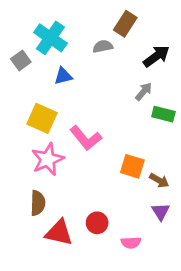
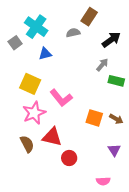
brown arrow: (159, 180) -> (116, 119), moved
brown semicircle: (38, 203) -> (27, 144), turned -30
red triangle: (59, 233) -> (52, 137), moved
pink semicircle: (131, 243) -> (103, 181), moved

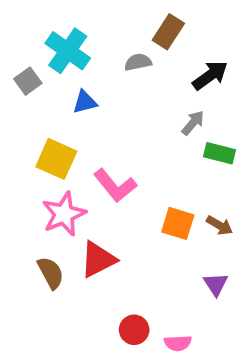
red triangle: (52, 137) -> (98, 260), turned -40
red circle: (69, 158) -> (134, 330), moved
pink semicircle: (103, 181) -> (178, 343), moved

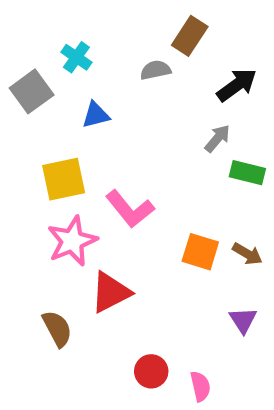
cyan cross: (68, 51) -> (76, 57), size x0.6
gray square: (28, 81) -> (32, 91), size x1.4
yellow square: (56, 159) -> (64, 179), turned -36
brown semicircle: (51, 273) -> (57, 329), moved
pink semicircle: (178, 343) -> (200, 386), turned -100

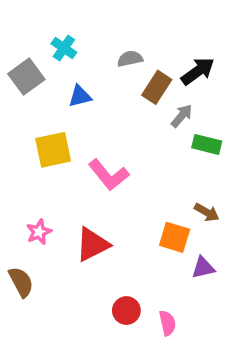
brown rectangle: (190, 36) -> (157, 87), moved
pink star: (72, 241) -> (39, 232), moved, size x0.6
orange square: (200, 252) -> (175, 237), moved
purple triangle: (243, 320) -> (203, 268), turned 50
brown semicircle: (57, 329) -> (21, 282), moved

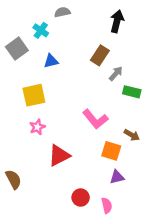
gray semicircle: (130, 59) -> (62, 12), moved
black arrow: (198, 71) -> (117, 21), moved, turned -40
pink L-shape: (109, 175) -> (95, 119), moved
pink star: (39, 232) -> (37, 127), moved
purple triangle: (203, 268) -> (117, 177), moved

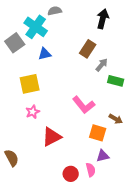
cyan cross: (41, 30) -> (36, 27), size x1.6
pink semicircle: (107, 205) -> (91, 170), moved

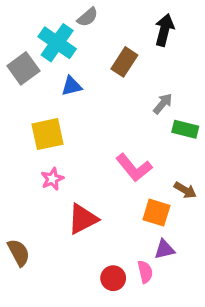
gray semicircle: (55, 11) -> (88, 17), turned 152
brown rectangle: (88, 49) -> (124, 62), moved

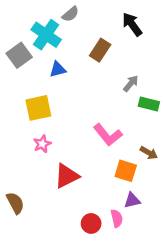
black arrow: (164, 30) -> (132, 24), turned -50

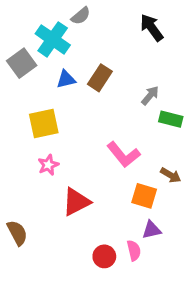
brown rectangle: (100, 50) -> (100, 78), moved

